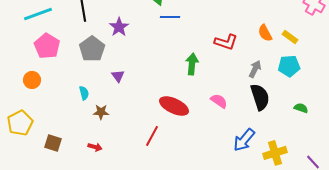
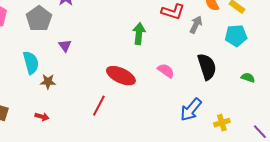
gray arrow: (255, 69) -> (196, 25), moved
cyan semicircle: (84, 93) -> (31, 63), size x1.6
yellow cross: (275, 153) -> (222, 123), size x0.7

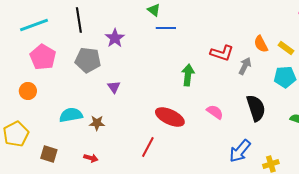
gray pentagon: (39, 19) -> (88, 60), turned -30
cyan semicircle: (31, 63) -> (71, 115), moved, turned -85

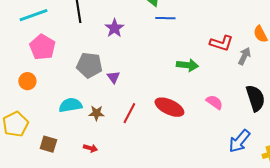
gray pentagon: (88, 60) -> (89, 65), moved
green arrow: (188, 75) -> (187, 65), turned 90
red line: (148, 147) -> (129, 113), moved

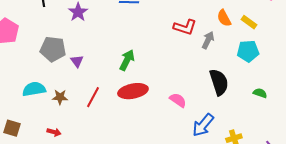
green arrow: (187, 65) -> (127, 60), moved, turned -70
pink semicircle: (214, 102) -> (178, 100), moved
red ellipse: (169, 107) -> (133, 91), turned -36

